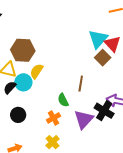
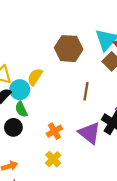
brown hexagon: (23, 50) -> (69, 49), moved
green semicircle: (63, 100) -> (21, 109), moved
purple triangle: (84, 119) -> (89, 133), turned -35

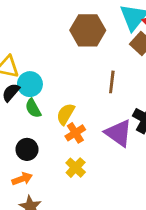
yellow semicircle: (35, 77) -> (66, 114), moved
black circle: (13, 127) -> (27, 149), moved

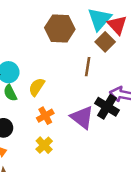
brown line: (112, 82) -> (88, 67), moved
yellow semicircle: (66, 114) -> (37, 87), moved

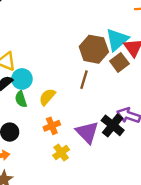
brown hexagon: (60, 29) -> (94, 49), moved
brown line: (88, 67) -> (84, 80), moved
yellow cross: (44, 145) -> (61, 153), moved

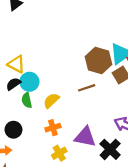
brown line: (84, 80) -> (87, 88), turned 49
black cross: (113, 125) -> (110, 149), moved
purple triangle: (87, 132) -> (85, 137), turned -40

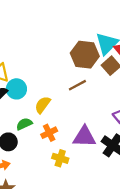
green semicircle: (27, 100) -> (24, 124), moved, turned 88
yellow cross: (59, 153) -> (60, 158), turned -32

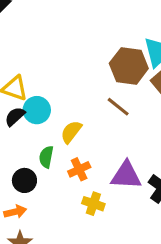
brown line: (77, 85) -> (118, 107), turned 66
green semicircle: (24, 124) -> (46, 157), turned -56

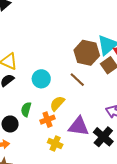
cyan circle: (37, 110) -> (41, 79), moved
yellow semicircle: (71, 132) -> (57, 103), moved

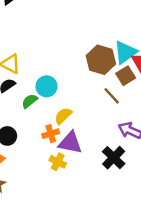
brown line: (77, 80) -> (112, 96), moved
green semicircle: (26, 109) -> (30, 101), moved, turned 32
purple triangle: (79, 126) -> (70, 143), moved

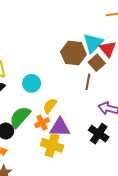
brown line: (112, 96) -> (88, 82), turned 63
green semicircle: (30, 101) -> (20, 117), moved, size x1.6
yellow cross: (58, 162) -> (52, 145), size x1.5

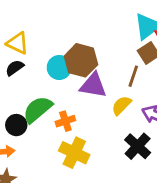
brown hexagon: (73, 53) -> (81, 60), moved
yellow semicircle: (50, 106) -> (121, 105), moved
purple triangle: (60, 127) -> (93, 85), moved

